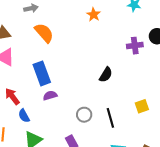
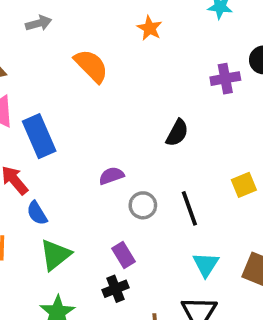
orange semicircle: (44, 33) -> (91, 66), moved
blue rectangle: (42, 73) -> (39, 136), moved
purple semicircle: (50, 96) -> (111, 176), moved

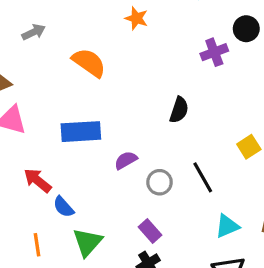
blue rectangle: (39, 136) -> (81, 132), moved, turned -60
cyan triangle: (206, 264) -> (227, 226), turned 44

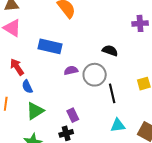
black semicircle: (179, 110) -> (110, 51), turned -105
gray circle: (160, 182) -> (95, 75), moved, size x1.5

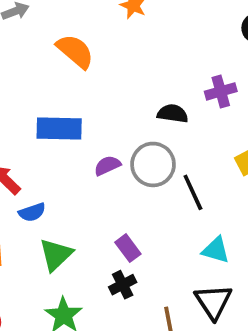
purple cross: (140, 23) -> (221, 91), moved
blue semicircle: (27, 87) -> (32, 212), turned -72
cyan triangle: (118, 125) -> (216, 250), turned 35

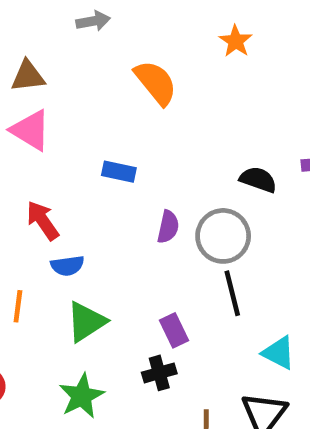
blue rectangle: (59, 129) -> (119, 172), size x0.6
purple semicircle: (107, 165) -> (168, 227), turned 116
black line: (193, 192) -> (232, 293), moved

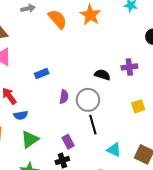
orange star: (236, 41) -> (90, 15), size x1.5
orange semicircle: (156, 83) -> (58, 19), moved
blue rectangle: (119, 172) -> (42, 73), turned -32

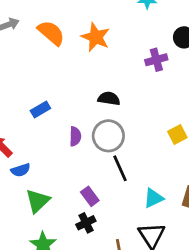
orange star: (90, 15) -> (96, 37), moved
purple cross: (129, 67) -> (156, 60), moved
black semicircle: (102, 75) -> (109, 99), moved
cyan triangle: (114, 150) -> (154, 198), turned -42

